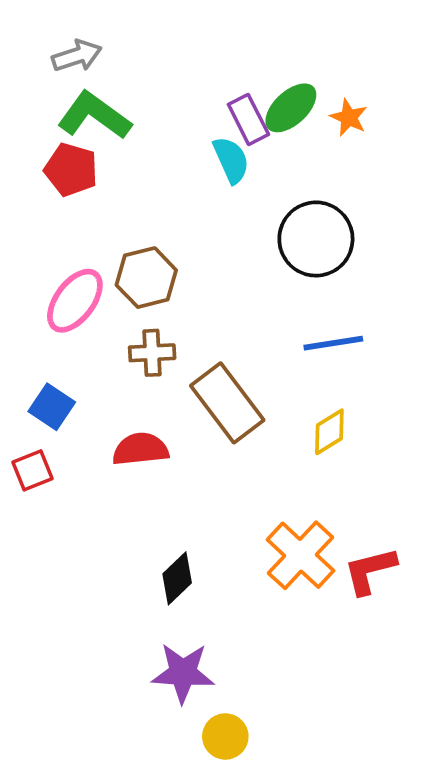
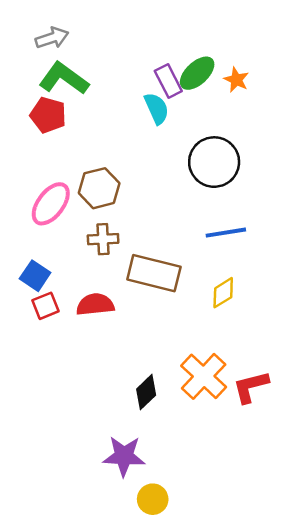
brown rectangle: (227, 403) -> (154, 273), turned -39
red square: (32, 470) -> (46, 306), moved
black diamond: (177, 578) -> (146, 392), moved

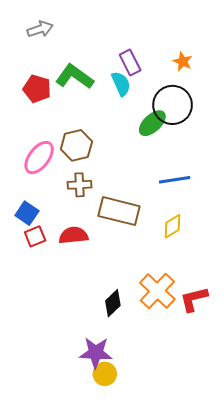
green ellipse: (197, 73) -> (152, 123), moved
green L-shape: (64, 78) -> (74, 77), moved
black circle: (214, 162) -> (173, 105), moved
yellow circle: (153, 499) -> (105, 374), moved

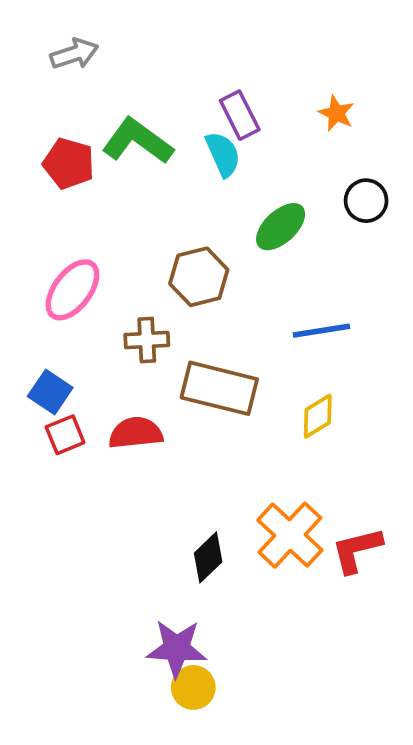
black circle: (173, 105) -> (366, 201), moved, size x0.6
brown hexagon: (76, 145) -> (199, 277), moved

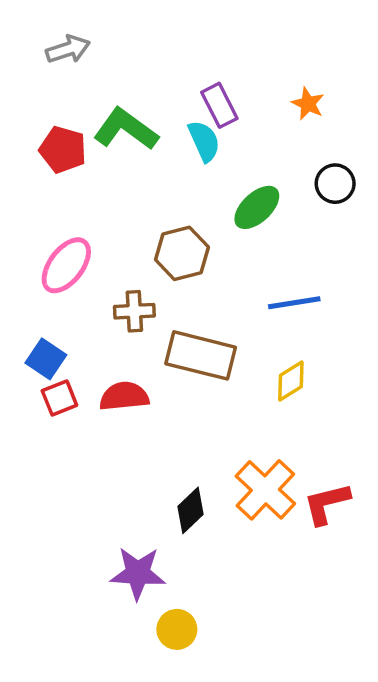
purple star: (177, 648) -> (138, 573), moved

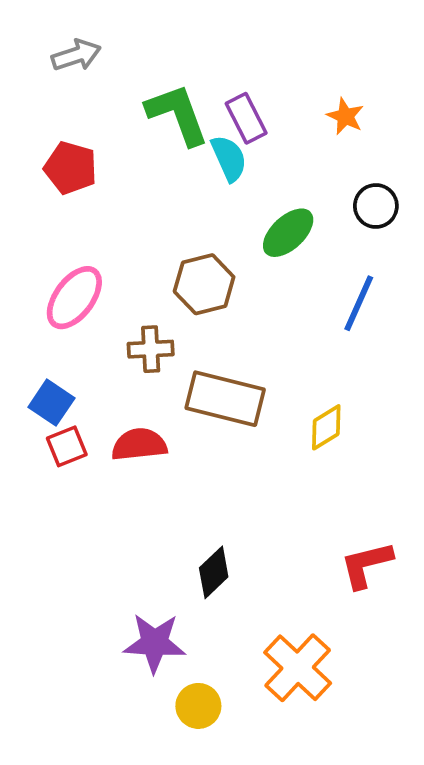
green L-shape: (126, 129) -> (177, 114), moved, turned 34
blue line: (294, 303) -> (359, 303), moved, turned -57
orange cross: (265, 490) -> (298, 668), moved

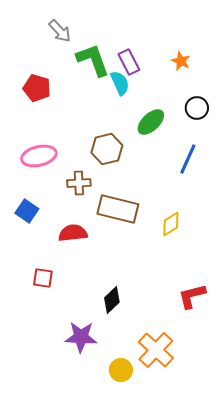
gray arrow: (76, 55) -> (60, 31), moved, turned 65
pink ellipse: (74, 298) -> (39, 156), turned 40
red square: (67, 446) -> (43, 278), moved, turned 30
yellow circle: (198, 706) -> (121, 370), moved

